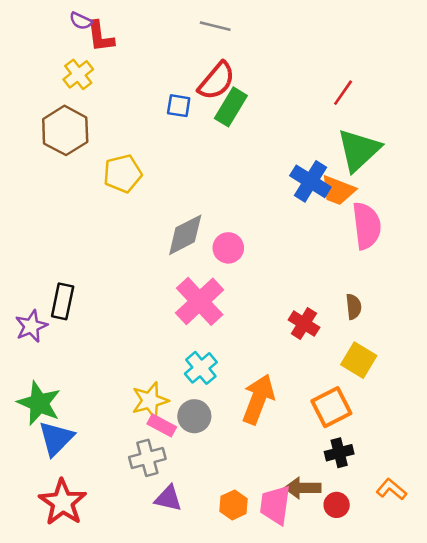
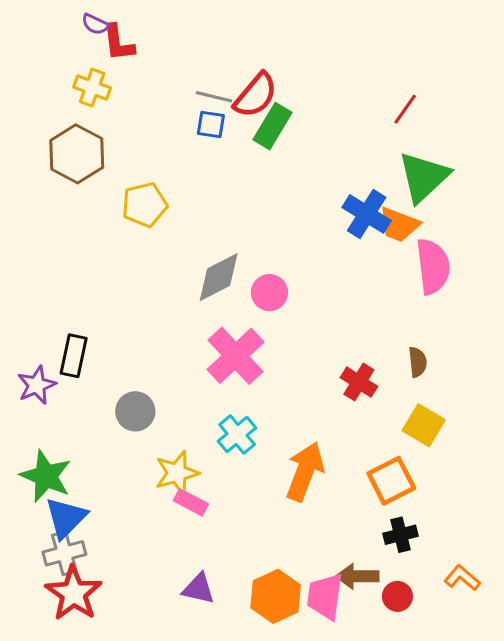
gray line: (215, 26) -> (214, 97), moved
yellow cross: (78, 74) -> (92, 88), turned -32
gray circle: (194, 416) -> (135, 411), moved
gray cross: (147, 458) -> (64, 553), moved
orange hexagon: (233, 505) -> (276, 596), size x1.5

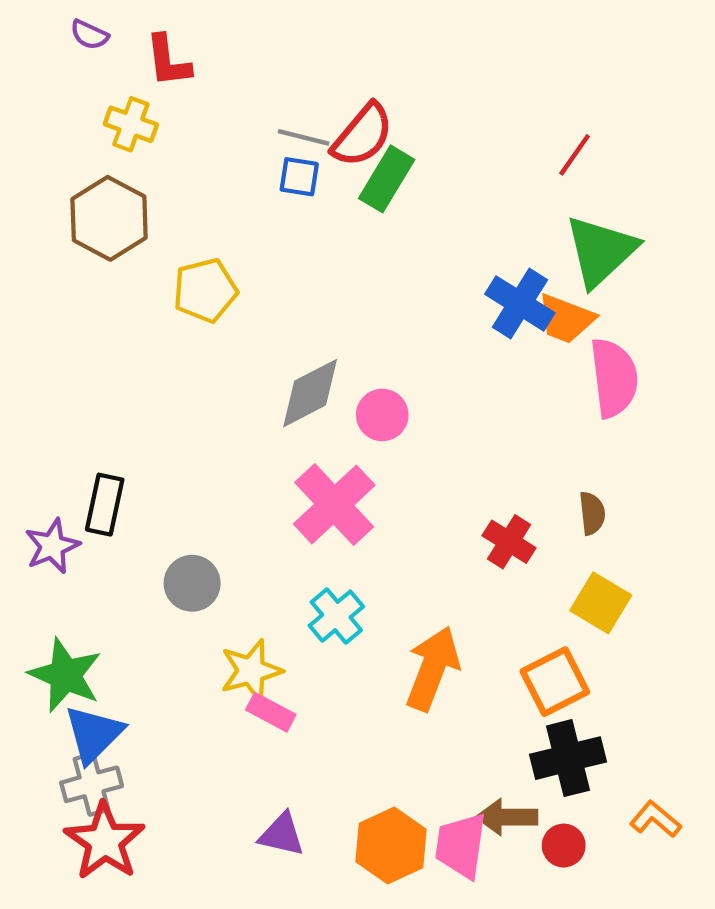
purple semicircle: (95, 24) -> (89, 35), moved
black cross: (401, 535) -> (568, 758), size x1.5

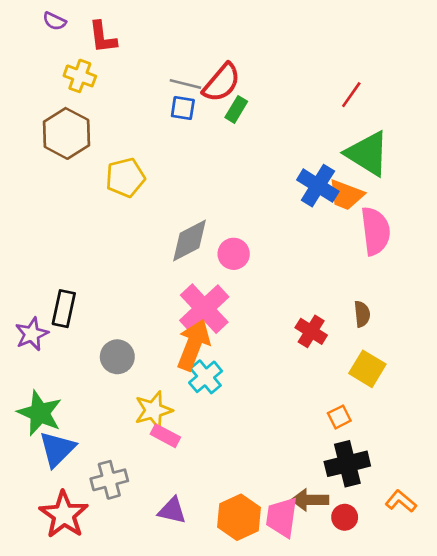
green rectangle: (387, 179) -> (236, 109), size x0.7
green triangle: (601, 251) -> (367, 154), turned -45
orange arrow: (433, 668) -> (194, 345), moved
orange square: (555, 682) -> (339, 417), size x0.6
gray cross: (92, 784) -> (109, 480), moved

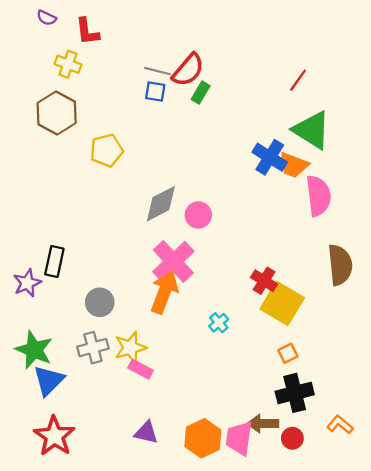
brown semicircle: (362, 314) -> (340, 265), moved, size x1.8
yellow square: (367, 369) -> (282, 303), moved, size x1.4
cyan cross: (206, 377) -> (219, 323), moved, size x0.7
gray cross: (109, 480) -> (93, 348), moved

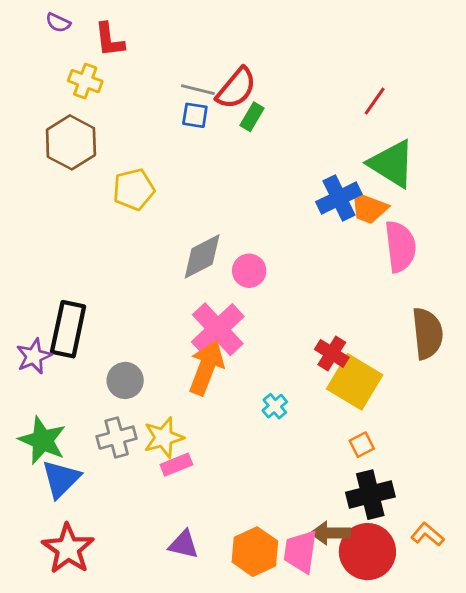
blue cross: (270, 157) -> (339, 198), turned 32
black rectangle: (54, 261) -> (68, 329), size x1.4
pink rectangle: (141, 369) -> (176, 465), turned -50
red circle: (292, 438) -> (367, 552), size x2.0

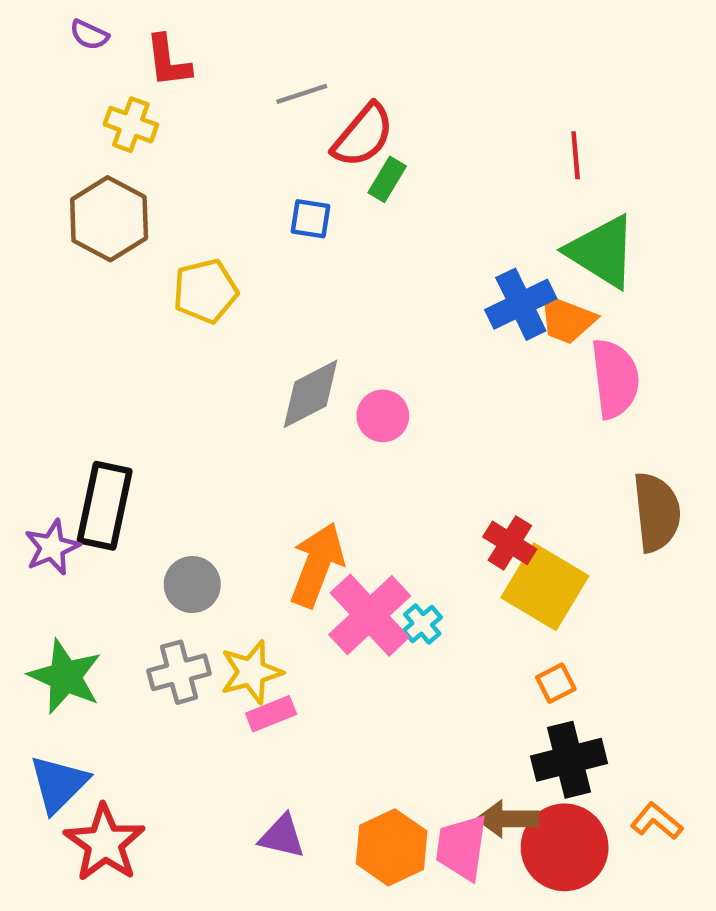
gray line: (198, 90) -> (302, 94), moved, turned -32
red line: (375, 101) -> (576, 155), turned -40
blue square: (195, 115) -> (311, 219), moved
pink cross: (218, 329) -> (370, 615), moved
blue triangle: (61, 479) -> (59, 784), moved

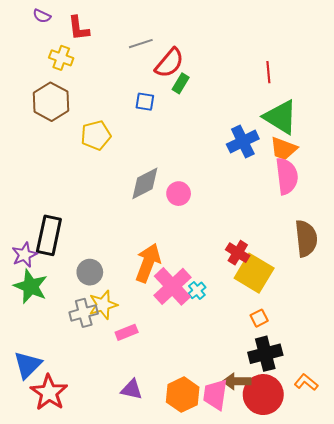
orange trapezoid: (567, 320) -> (284, 149), moved
yellow star: (251, 672) -> (103, 305), moved
green star: (65, 677) -> (31, 286), moved

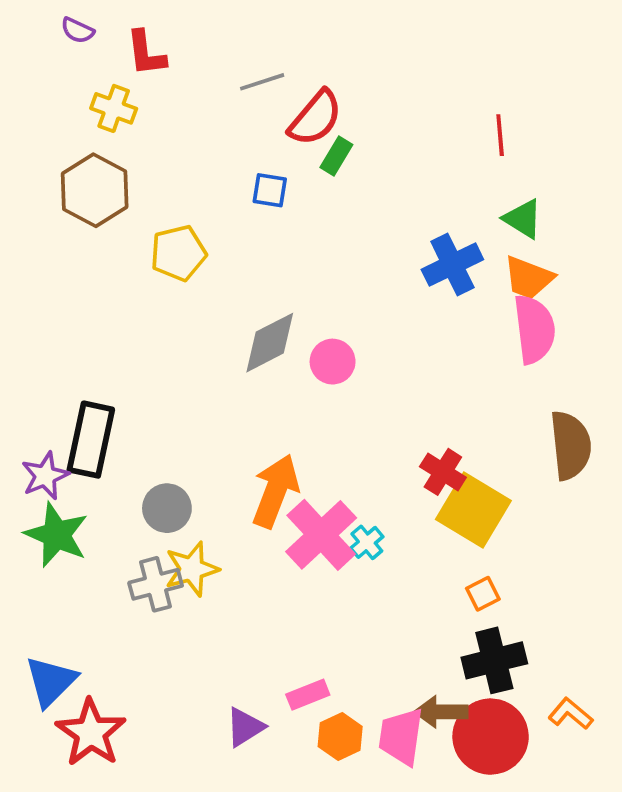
green triangle: (281, 117) -> (523, 219), size x0.6
pink rectangle: (127, 332) -> (308, 695), moved
purple triangle: (132, 389) -> (245, 727), turned -45
orange hexagon: (183, 395) -> (340, 737), size x0.7

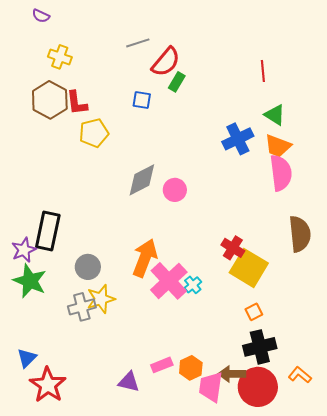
red L-shape: (146, 53) -> (77, 103), moved
blue triangle: (51, 681) -> (27, 358), size x0.7
purple triangle: (245, 727) -> (129, 382), turned 45
orange hexagon: (340, 737) -> (191, 368), moved

